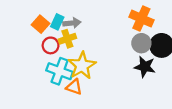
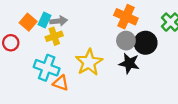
red circle: (51, 45) -> (11, 43), moved
yellow star: (82, 66) -> (89, 62), moved

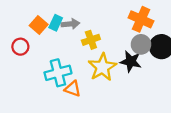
yellow cross: (54, 36) -> (91, 40), moved
black star: (129, 63) -> (131, 61), moved
cyan cross: (47, 68) -> (58, 73), turned -35

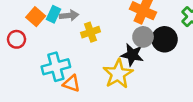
yellow star: (102, 67) -> (118, 74), moved

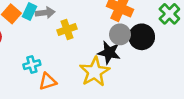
cyan cross: (56, 67) -> (32, 65), size x0.6
orange triangle: (71, 83) -> (48, 81), turned -36

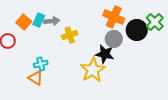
black circle: (142, 37) -> (137, 30), moved
orange triangle: (48, 81) -> (36, 78), moved, turned 49

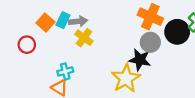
yellow cross: (70, 35) -> (84, 38), moved, turned -35

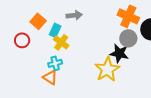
cyan rectangle: (63, 20) -> (55, 30), moved
gray arrow: (78, 21) -> (74, 15), moved
yellow cross: (84, 38) -> (61, 42), moved

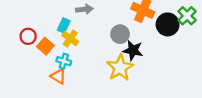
orange square: (38, 21) -> (45, 46), moved
gray circle: (128, 38) -> (120, 34), moved
cyan cross: (55, 63) -> (64, 61), turned 32

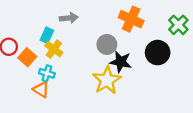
black circle: (168, 24) -> (158, 53), moved

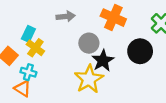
gray arrow: (69, 18) -> (66, 16), moved
black star: (121, 62) -> (103, 61), turned 30

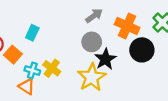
gray arrow: (66, 16) -> (94, 16), moved, turned -30
orange cross: (113, 18) -> (127, 26), moved
yellow cross: (35, 48) -> (52, 68), moved

